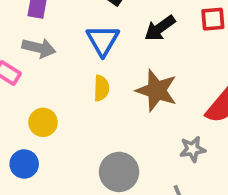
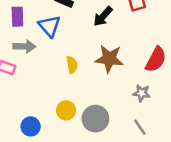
blue triangle: (103, 40) -> (49, 26), moved
yellow circle: (43, 122) -> (66, 110), moved
gray star: (192, 149) -> (142, 93), turned 30

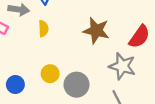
yellow semicircle: (72, 65) -> (43, 29), moved
gray star: (142, 93) -> (122, 66), size x1.6

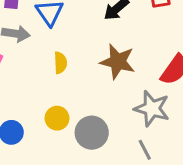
yellow semicircle: (43, 29) -> (60, 63), moved

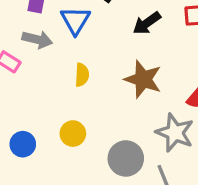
gray circle: (92, 133) -> (126, 158), moved

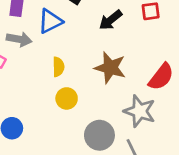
blue triangle: (75, 20) -> (50, 21), turned 36
yellow circle: (73, 134) -> (67, 98), moved

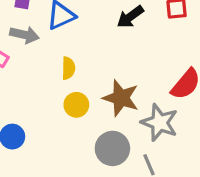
brown star: (110, 68) -> (121, 98), moved

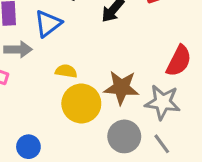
yellow semicircle: (68, 68) -> (66, 71), turned -70
yellow circle: (76, 105) -> (81, 103), size x1.6

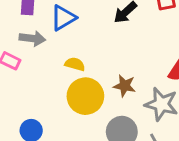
brown star: (121, 88) -> (125, 86), size x0.7

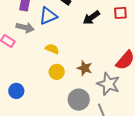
yellow circle: (85, 96) -> (57, 72), size x0.6

